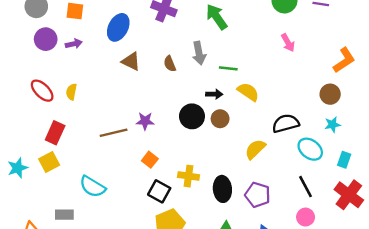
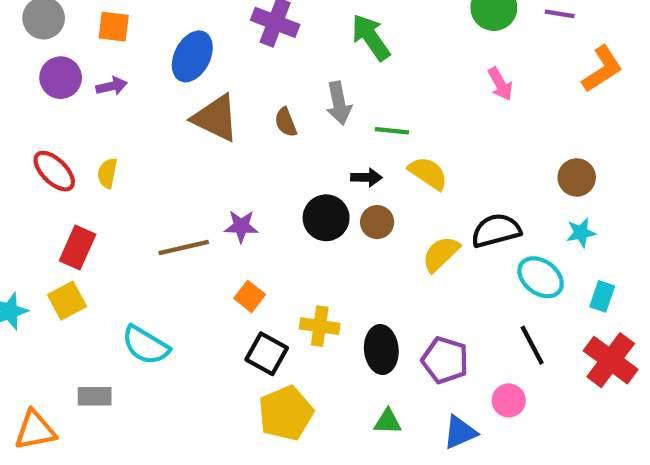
orange L-shape: (344, 60) -> (602, 69), moved
brown triangle: (131, 61) -> (216, 118), size x1.4
yellow semicircle: (255, 149) -> (441, 254), moved
pink circle: (306, 217) -> (509, 400), moved

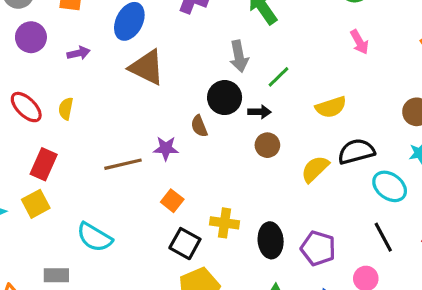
purple arrow: (112, 86) -> (79, 53), moved
brown semicircle: (286, 122) -> (199, 126), moved
green line: (392, 131) -> (279, 77), turned -50
yellow semicircle: (428, 173) -> (331, 107), moved, turned 128
black circle: (326, 218) -> (225, 98), moved

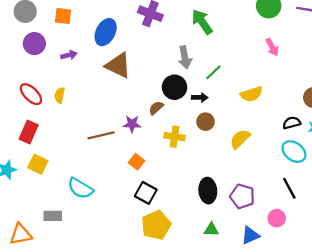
brown semicircle: (199, 126) -> (156, 108), turned 70
black semicircle: (356, 151) -> (292, 123), moved, size x0.7
red rectangle: (44, 164) -> (29, 132), moved
yellow square: (36, 204) -> (38, 164), turned -36
yellow cross: (225, 223) -> (175, 137), moved

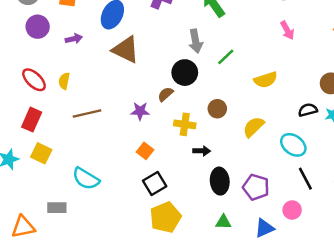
black arrow: (200, 98) -> (202, 151), moved
brown line: (101, 135) -> (87, 114), moved
cyan ellipse: (294, 152) -> (293, 145), moved
black square: (146, 193) -> (155, 183), turned 30

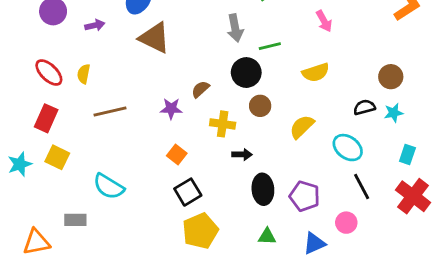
pink arrow: (287, 30) -> (324, 21), moved
green line: (226, 57) -> (270, 46), turned 30
black circle: (185, 73) -> (246, 73), moved

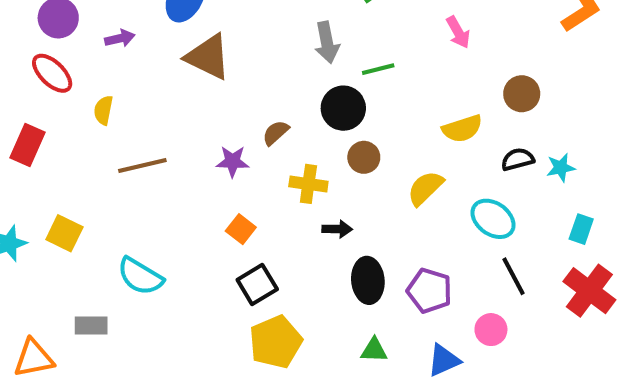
red ellipse: (49, 73) -> (52, 73), moved
yellow semicircle: (316, 73) -> (462, 129), moved
brown circle: (391, 77) -> (522, 94), moved
red rectangle: (46, 118) -> (27, 145), moved

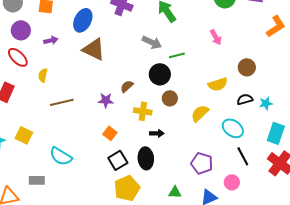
gray arrow: (327, 42) -> (152, 42), turned -54
cyan rectangle: (581, 229) -> (276, 133), size x1.5
black ellipse: (368, 280) -> (146, 158), moved

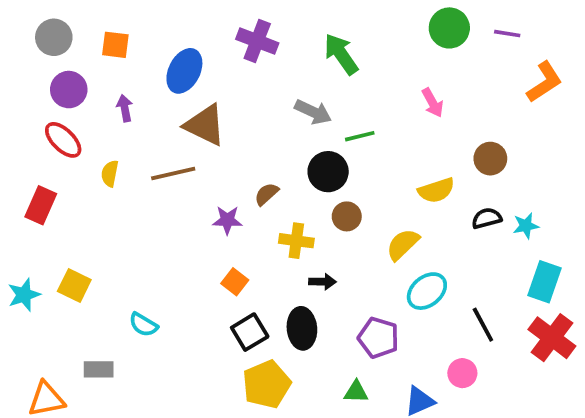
purple arrow: (51, 40) -> (125, 108), turned -88
brown line: (62, 102) -> (173, 173), moved
cyan ellipse: (233, 128) -> (427, 291), moved, turned -75
cyan semicircle: (61, 156) -> (143, 325), size x0.7
purple pentagon: (202, 163) -> (378, 338), moved

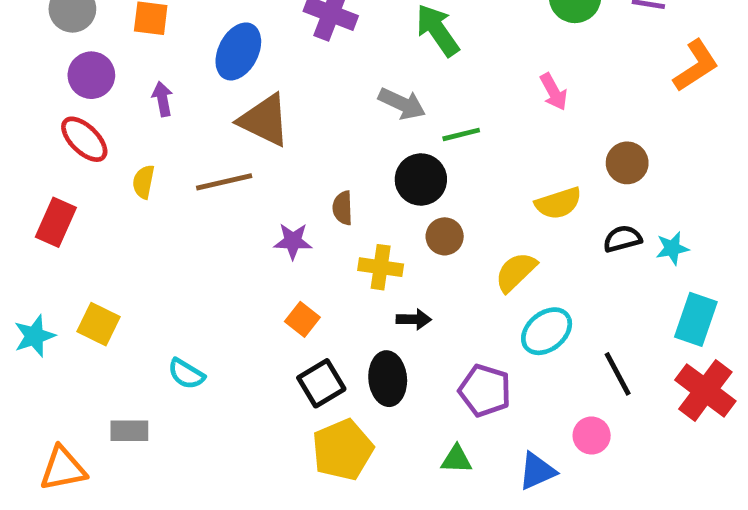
brown semicircle: (266, 194) -> (343, 208), turned -50

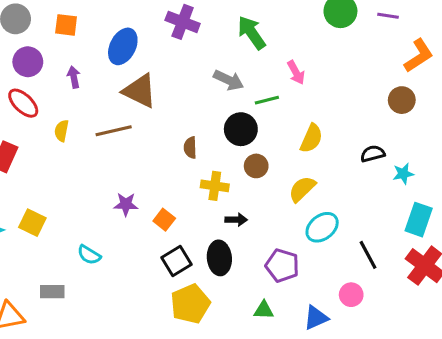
pink arrow: (554, 92) -> (296, 72), moved
brown circle: (627, 163) -> (402, 100), moved
yellow semicircle: (558, 203) -> (311, 138), moved, turned -48
black semicircle: (622, 239) -> (373, 154), moved
purple star: (293, 241) -> (126, 204), moved

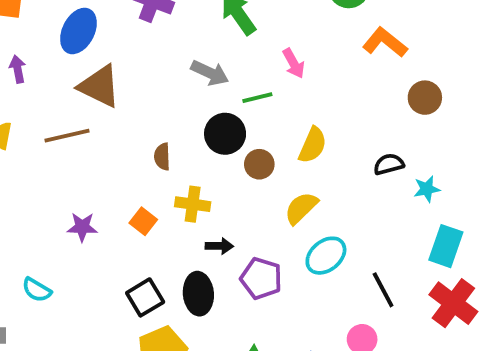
orange L-shape: (419, 56) -> (385, 42), moved, turned -108
brown circle: (256, 166) -> (259, 164), moved
orange square: (164, 220) -> (143, 221), moved
purple pentagon: (282, 266) -> (261, 278), moved

